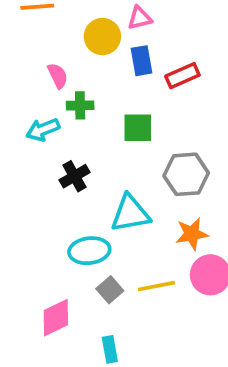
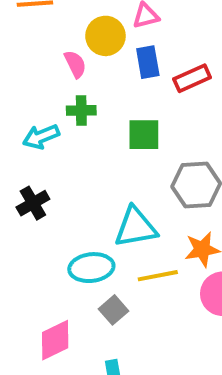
pink semicircle: (58, 76) -> (75, 64), moved
black cross: (74, 176) -> (33, 203), moved
yellow line: (156, 286) -> (158, 276), moved

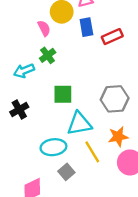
green cross: (81, 110) -> (48, 55), turned -35
green square: (144, 135) -> (63, 94), moved
yellow line: (158, 276) -> (92, 152), turned 70

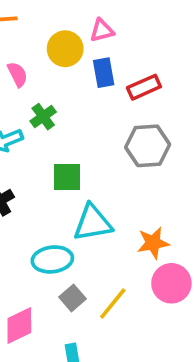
pink semicircle: (44, 28) -> (18, 74), moved
gray hexagon: (115, 99) -> (148, 146), moved
yellow line: (92, 152) -> (113, 303), moved, turned 70

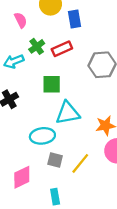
red rectangle: (144, 87) -> (62, 49), moved
gray square: (72, 298) -> (55, 160), turned -35

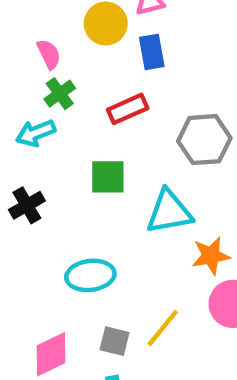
green cross: (37, 46) -> (60, 94), moved
cyan triangle: (68, 113) -> (169, 212), moved
gray square: (55, 160) -> (114, 341), moved

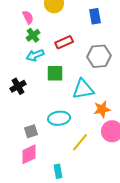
blue rectangle: (152, 52) -> (95, 16), moved
cyan arrow: (36, 133) -> (35, 55), moved
cyan ellipse: (90, 275) -> (59, 118), moved
gray square: (114, 341) -> (31, 131), moved, turned -32

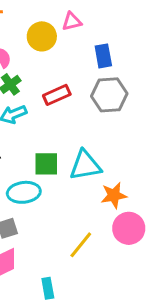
gray hexagon: (99, 56) -> (109, 95), moved
green square: (55, 73) -> (46, 164), moved
cyan ellipse: (59, 118) -> (24, 192), moved

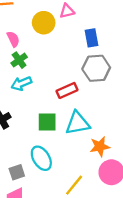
red rectangle: (57, 95) -> (67, 90), moved
cyan ellipse: (24, 192) -> (41, 158), moved, turned 65

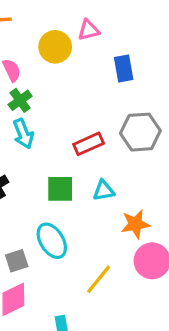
gray hexagon: (96, 68) -> (140, 132), moved
cyan arrow: (21, 83) -> (23, 134), turned -90
cyan triangle: (78, 123) -> (104, 191), size x0.6

